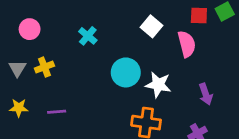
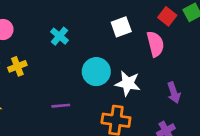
red square: (199, 16) -> (167, 16), turned 36
white square: (151, 26) -> (121, 27), turned 30
purple line: (57, 112) -> (61, 106), moved

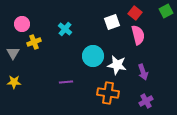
red square: (167, 16) -> (135, 13), moved
yellow cross: (17, 66) -> (34, 42), moved
purple arrow: (174, 93) -> (143, 72), moved

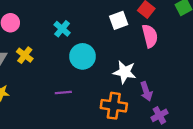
yellow cross: (34, 42) -> (25, 55), moved, turned -32
cyan circle: (93, 56) -> (83, 56), moved
purple arrow: (143, 72) -> (146, 91), moved

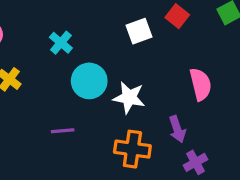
pink semicircle: (150, 36) -> (201, 84), moved
white star: (125, 72) -> (129, 98), moved

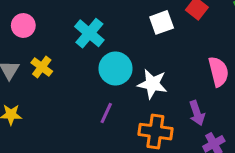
cyan cross: (61, 43) -> (89, 33), size x1.4
purple line: (63, 131) -> (106, 113), moved, turned -60

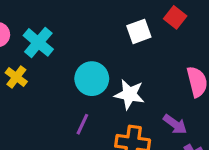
cyan cross: (89, 33) -> (38, 42), moved
purple arrow: (197, 113) -> (175, 124), turned -35

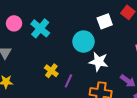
yellow cross: (16, 77) -> (51, 71), moved
cyan circle: (92, 79) -> (84, 42), moved

